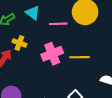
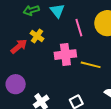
pink line: (58, 24) -> (79, 28), turned 60

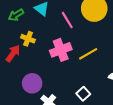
yellow line: (91, 65) -> (88, 54), turned -30
purple circle: (16, 84) -> (32, 83), moved

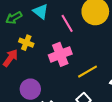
yellow line: (88, 54) -> (88, 72), moved

